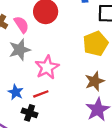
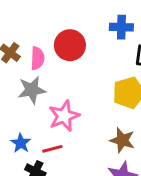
pink semicircle: (21, 25) -> (37, 58), turned 30
brown star: (95, 81) -> (122, 140), turned 30

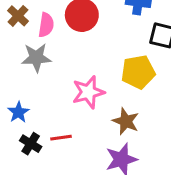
pink star: (64, 116) -> (88, 92), moved
red line: (52, 149) -> (61, 138), moved

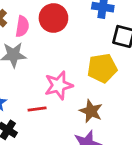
red line: (61, 138) -> (37, 109), moved

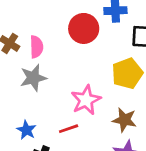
red circle: (53, 18) -> (84, 28), moved

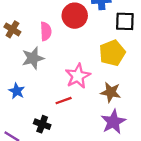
pink semicircle: (36, 47) -> (46, 31), moved
blue star: (26, 130) -> (17, 91), moved

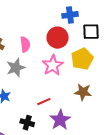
red circle: (75, 16) -> (58, 38), moved
pink star: (78, 76) -> (53, 65), moved
purple star: (113, 122) -> (60, 120), moved

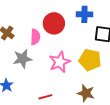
red circle: (58, 38) -> (54, 23), moved
yellow pentagon: (82, 59) -> (90, 60), turned 30

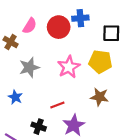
blue cross: (84, 14) -> (80, 18), moved
pink semicircle: (35, 37) -> (30, 26), moved, turned 35

